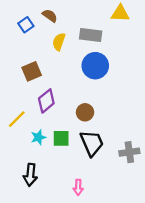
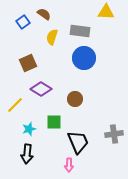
purple diamond: (46, 101) -> (41, 89), turned 70
cyan star: (38, 137) -> (29, 129), moved
black trapezoid: (92, 143) -> (78, 142), moved

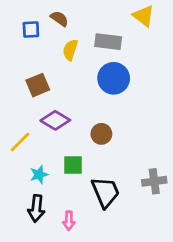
yellow triangle: (106, 12) -> (143, 16), turned 36
blue square: (23, 22) -> (31, 29), turned 32
pink arrow: (69, 165) -> (69, 221), moved

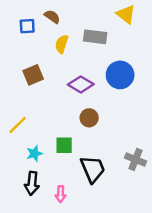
blue circle: (114, 78) -> (120, 75), moved
purple diamond: (55, 120) -> (81, 84), moved
gray cross: (154, 181) -> (136, 159), turned 30

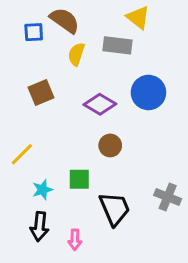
yellow triangle: (126, 14) -> (138, 17), moved
brown semicircle: (52, 17) -> (65, 20), size x1.5

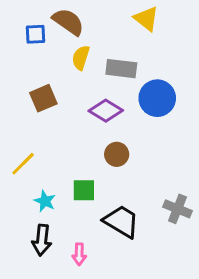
gray rectangle: (118, 45) -> (121, 69), moved
cyan star: (42, 190) -> (45, 201), turned -30
black trapezoid: (115, 209) -> (121, 221), turned -36

